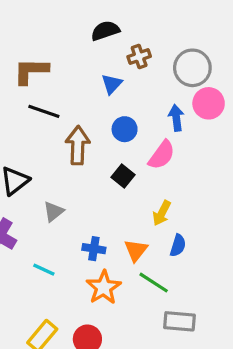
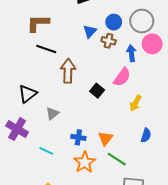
brown cross: (139, 57) -> (109, 41), moved, turned 32
blue circle: (125, 129) -> (114, 22), moved
yellow arrow: (162, 213) -> (136, 103), moved
blue semicircle: (178, 245) -> (146, 135), moved

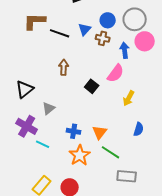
black line: (46, 49) -> (60, 33), moved
brown arrow: (68, 71) -> (64, 67), size x0.7
purple cross: (17, 129) -> (27, 126), moved

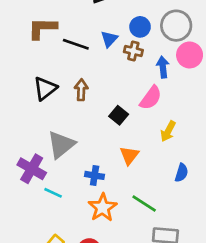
black triangle: (25, 89) -> (45, 88), moved
gray triangle: (49, 108) -> (61, 145), size x1.6
orange triangle: (100, 132) -> (129, 155), moved

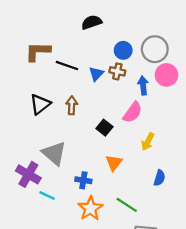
blue triangle: (109, 39) -> (96, 74), moved
gray triangle: (61, 145) -> (54, 153), turned -40

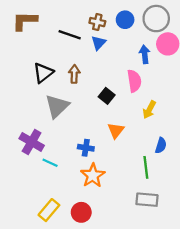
brown L-shape: (38, 52) -> (25, 21), moved
brown cross: (117, 71) -> (97, 22), moved
pink semicircle: (133, 112) -> (134, 81), turned -45
gray triangle: (54, 153) -> (57, 106), moved, turned 35
green line: (127, 205) -> (146, 167), moved, turned 50

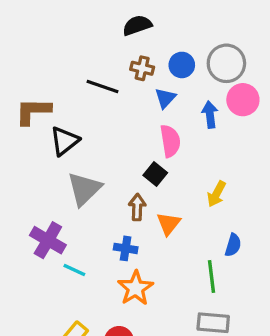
brown L-shape: (25, 21) -> (33, 111), moved
blue triangle: (99, 43) -> (165, 98), moved
brown arrow: (74, 74) -> (137, 207), moved
pink semicircle: (134, 81) -> (170, 141), moved

